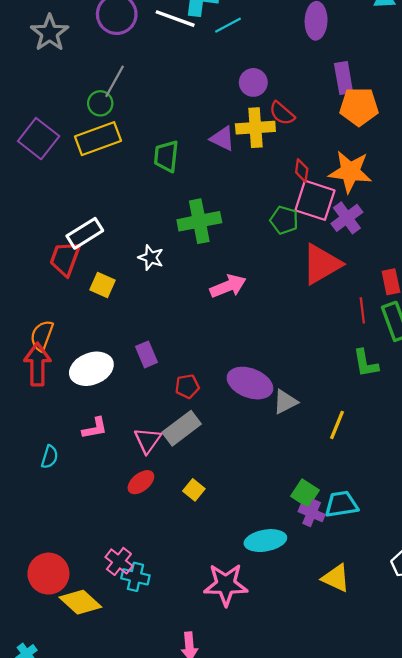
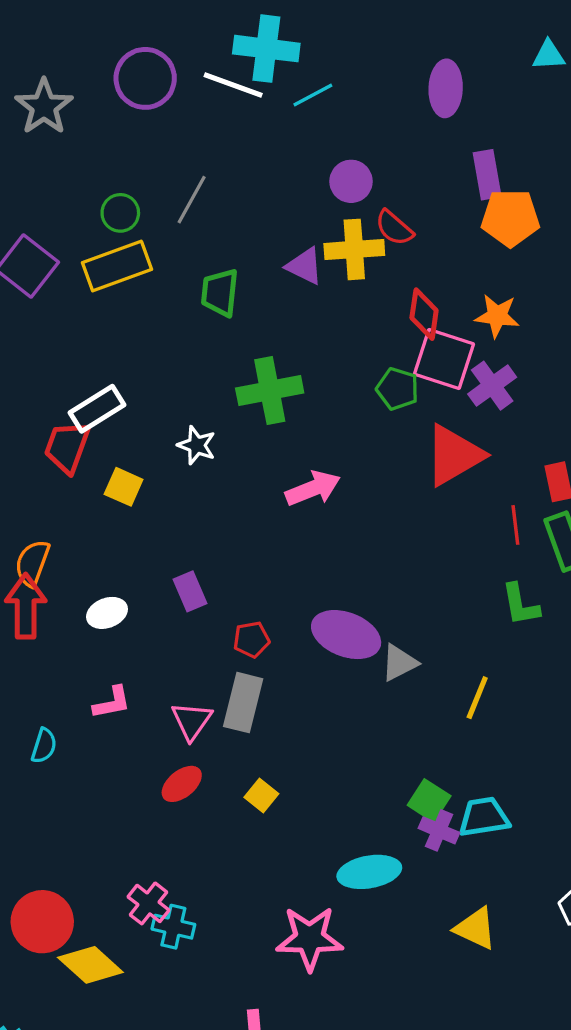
gray line: (115, 81) -> (192, 200), moved
red diamond: (302, 171) -> (424, 314), size x1.4
orange star: (350, 172) -> (497, 316), size x0.7
white ellipse: (91, 369) -> (107, 613), size x0.6
gray rectangle: (182, 428) -> (243, 703), turned -39

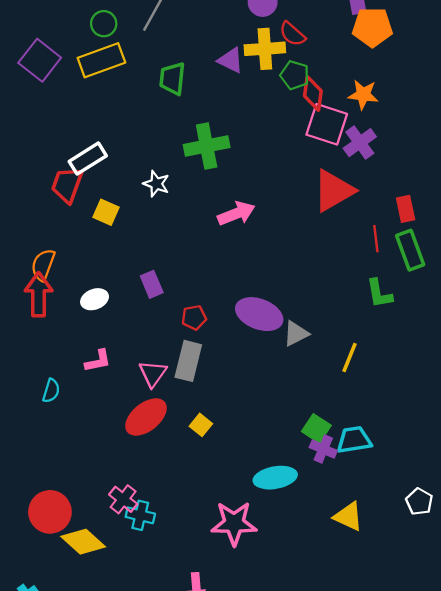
green pentagon: (398, 389) -> (295, 75), moved
red ellipse: (182, 784) -> (146, 417), size x1.5

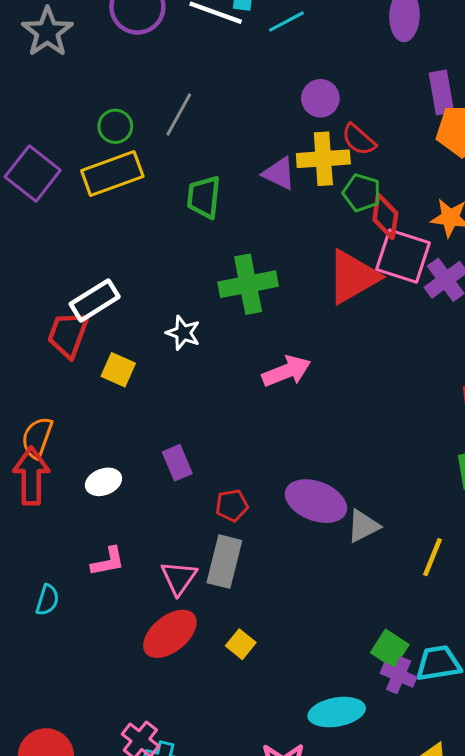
red triangle: (334, 191) -> (353, 277), moved

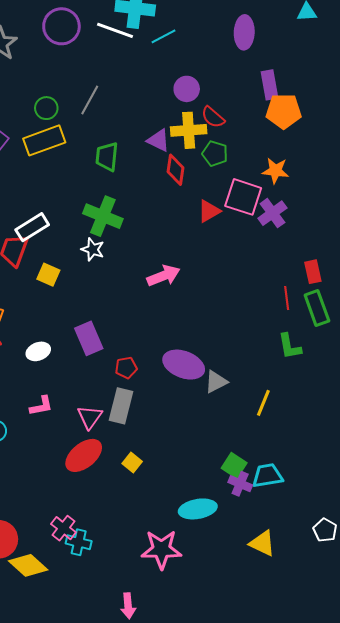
red diamond: (385, 216) -> (176, 170), moved
red triangle: (353, 277) -> (209, 211), size x0.6
green cross: (248, 284) -> (103, 216), moved, turned 33
purple rectangle: (177, 463) -> (89, 338), size x1.4

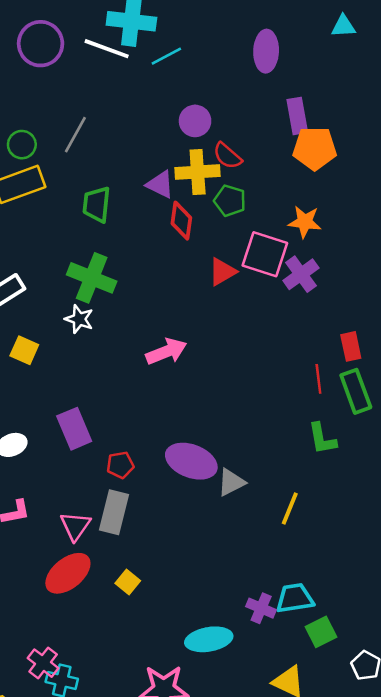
green square: (234, 466) -> (321, 632), moved, turned 30

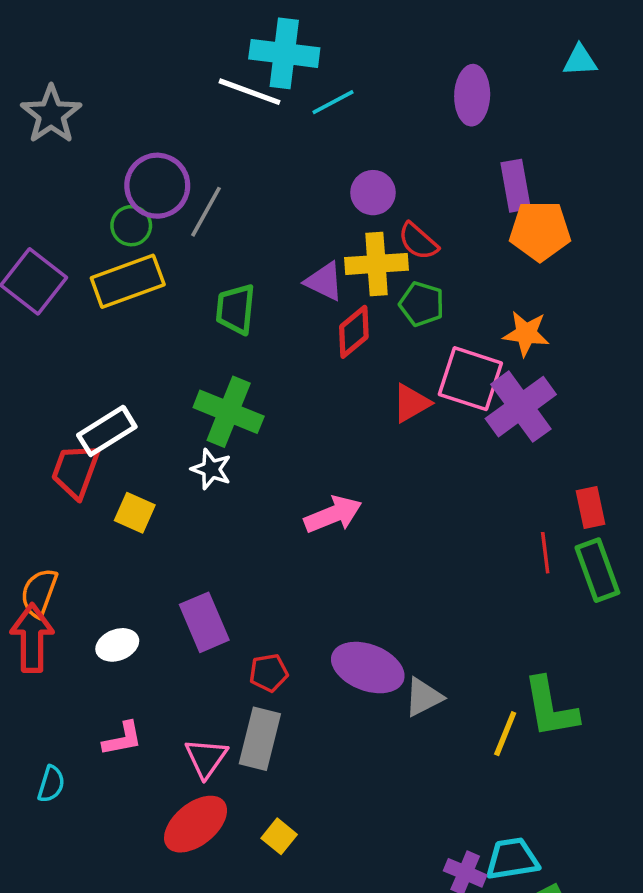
purple circle: (41, 44) -> (157, 186), moved
red diamond: (181, 221) -> (354, 332), turned 42
purple cross: (301, 274) -> (521, 407), size x1.4
green L-shape: (322, 439) -> (550, 708), moved, size x1.4

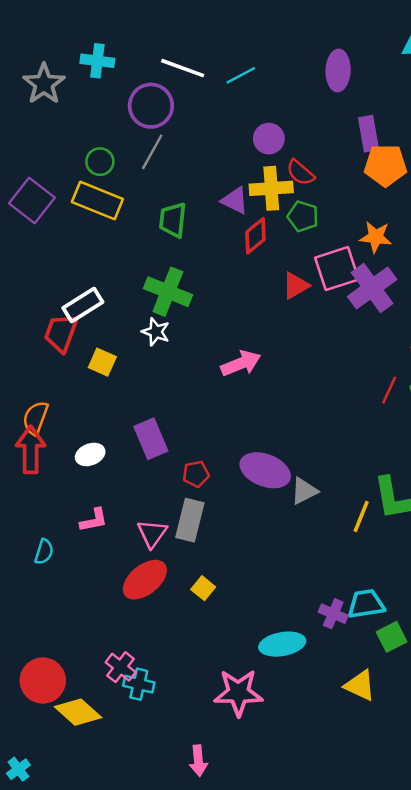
cyan cross: (284, 53) -> (97, 61), moved, size x0.7
purple circle: (157, 186) -> (151, 106), moved
yellow rectangle: (128, 281) -> (97, 201), turned 42
pink square: (470, 379) -> (337, 269), turned -36
red line: (545, 553) -> (389, 390), turned 32

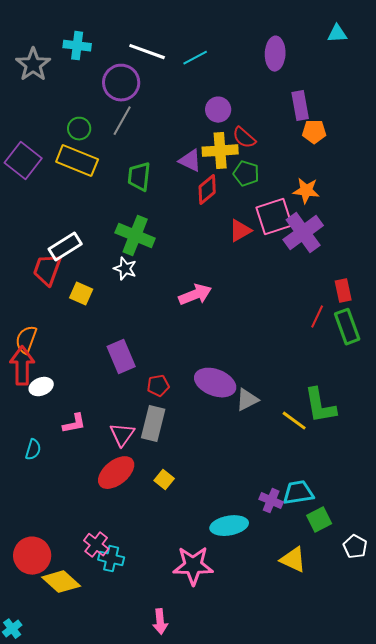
orange pentagon: (385, 165) -> (314, 132), size x0.7
white ellipse: (90, 454) -> (41, 387), moved
yellow line: (361, 516) -> (294, 421), turned -76

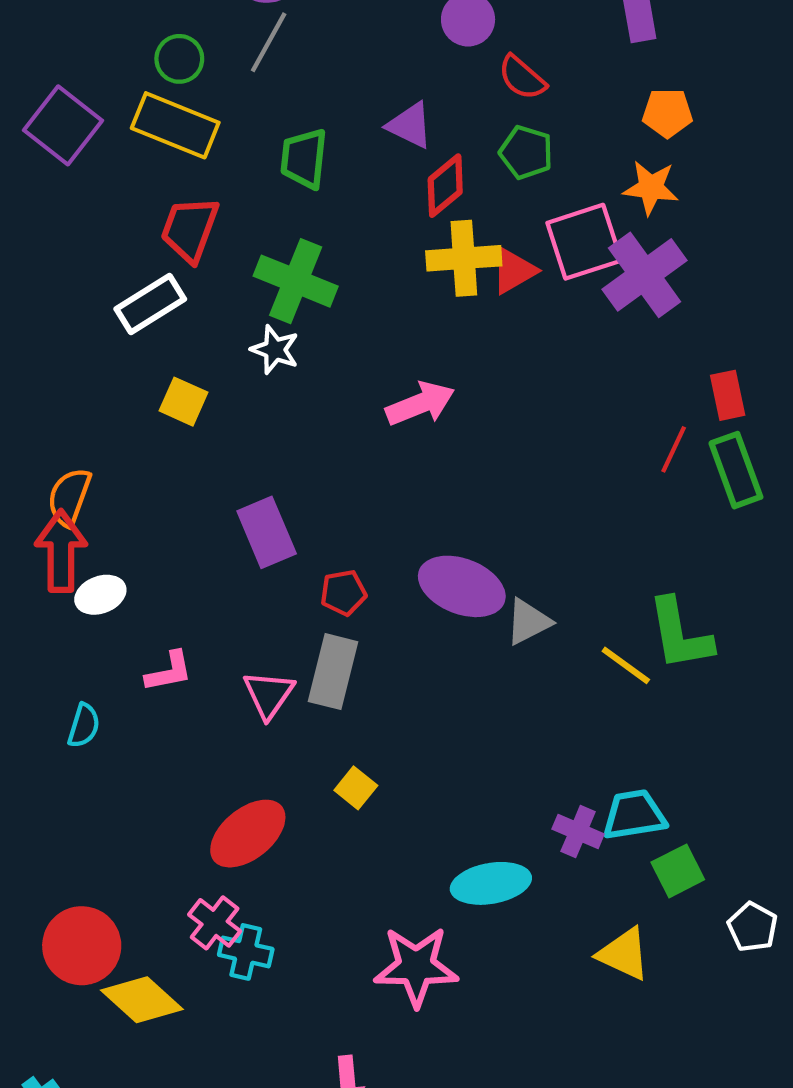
orange pentagon: (314, 132) -> (667, 113), moved
yellow cross: (220, 151) -> (464, 258), moved
red trapezoid: (47, 270) -> (190, 229), moved
red ellipse: (116, 473) -> (248, 834), moved

